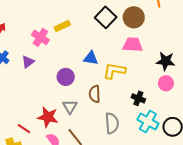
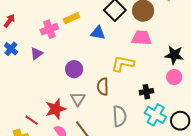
pink cross: (40, 37) -> (49, 29), turned 36
blue triangle: (91, 58) -> (98, 33), moved
black cross: (138, 98) -> (146, 92), turned -32
red star: (48, 117) -> (56, 109), turned -30

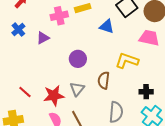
red line: (32, 120) -> (25, 92), moved

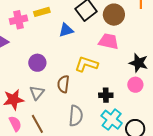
blue triangle: (107, 26) -> (66, 30), turned -35

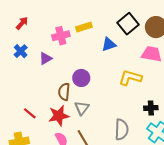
brown semicircle: (63, 84) -> (64, 92), moved

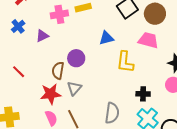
blue triangle: (109, 44) -> (106, 38), moved
yellow L-shape: (130, 78) -> (125, 62), turned -105
red line: (30, 113) -> (19, 72), moved

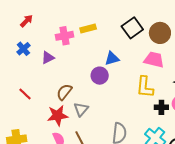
purple circle: (76, 58) -> (100, 76), moved
yellow L-shape: (125, 62) -> (145, 87), moved
brown semicircle: (58, 70) -> (64, 92), turned 30
black cross: (143, 94) -> (161, 107), moved

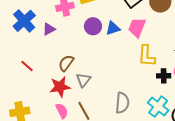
blue cross: (23, 49) -> (24, 21), size x1.6
pink trapezoid: (154, 60) -> (137, 27), moved, turned -80
purple circle: (100, 76) -> (93, 26), moved

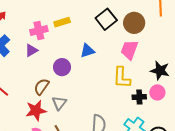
purple circle: (93, 26) -> (62, 67), moved
pink trapezoid: (137, 27) -> (129, 50), moved
purple triangle: (49, 29) -> (31, 50), moved

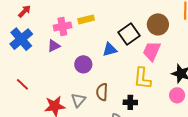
black square: (106, 19) -> (129, 34), moved
brown semicircle: (42, 87) -> (102, 92), moved, turned -36
black cross: (139, 97) -> (130, 102), moved

